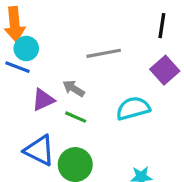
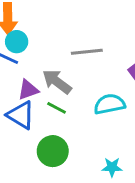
gray arrow: (74, 88) -> (57, 82), size x1.5
blue triangle: (39, 150) -> (21, 115), moved

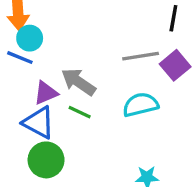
gray line: (87, 52) -> (141, 56), moved
green circle: (53, 151) -> (46, 160), moved

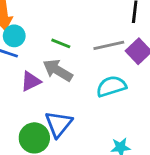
green line: (80, 112) -> (61, 43), moved
blue triangle: (39, 123) -> (59, 124), moved, turned 44

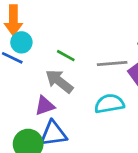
purple triangle: (31, 81) -> (45, 106), moved
blue triangle: (59, 124) -> (53, 134), turned 36

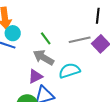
green line: (66, 56) -> (46, 38), turned 32
cyan semicircle: (109, 104) -> (69, 71), moved

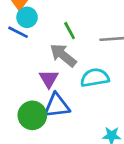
purple triangle: (35, 76) -> (49, 79), turned -42

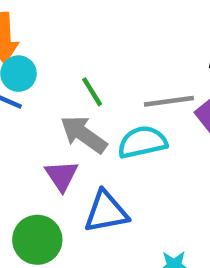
cyan semicircle: (95, 78) -> (142, 142), moved
blue triangle: (57, 106) -> (106, 212), moved

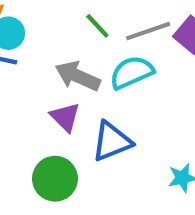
green line: (92, 92) -> (97, 26), moved

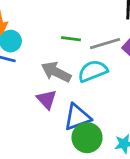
green line: (97, 26) -> (71, 39), turned -42
green circle: (55, 179) -> (87, 138), moved

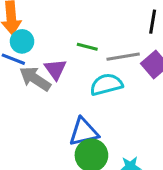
gray arrow: (56, 72) -> (35, 79), moved
purple triangle: (47, 99) -> (55, 69), moved

